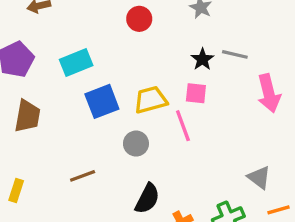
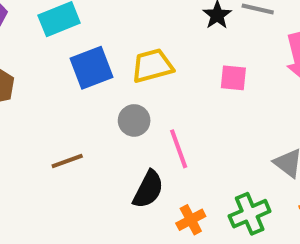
pink square: (196, 93) -> (233, 78), moved
pink line: (183, 126) -> (179, 149), moved

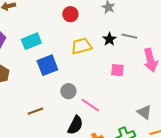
yellow trapezoid: (152, 66) -> (81, 46), moved
pink line: (179, 149) -> (90, 105), turned -36

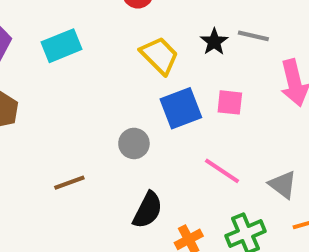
yellow trapezoid: (81, 46) -> (159, 55), turned 60
blue square: (47, 65) -> (181, 108), moved
pink line: (90, 105) -> (222, 171), moved

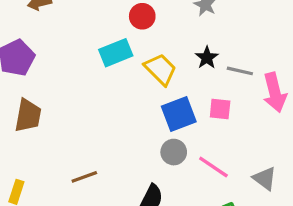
gray line: (253, 36) -> (240, 71), moved
cyan rectangle: (62, 46) -> (116, 53), moved
gray circle: (134, 143) -> (174, 152), moved

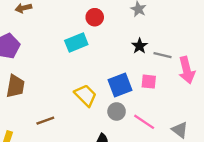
yellow trapezoid: (160, 69) -> (86, 95), moved
brown line: (84, 177) -> (45, 121), moved

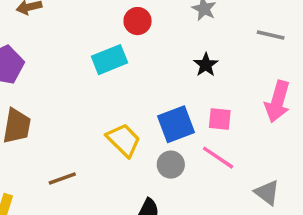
gray line: (163, 55) -> (271, 35), moved
pink arrow: (187, 70) -> (278, 102), turned 30
pink line: (144, 122) -> (218, 158), moved

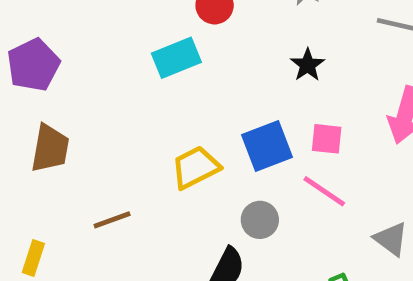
yellow trapezoid: (124, 140) -> (195, 167), turned -72
gray circle: (171, 165) -> (260, 220), moved

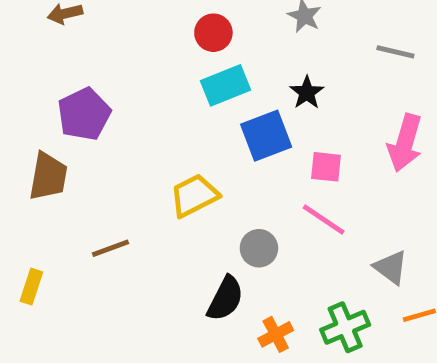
cyan rectangle: (176, 58) -> (225, 85), moved
purple pentagon: (33, 65) -> (84, 114), moved
blue square: (267, 146) -> (266, 136), moved

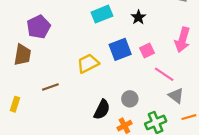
blue square: (266, 136) -> (120, 49), moved
pink square: (326, 167) -> (147, 51), turned -32
pink line: (324, 220) -> (164, 74), moved
gray circle: (259, 248) -> (130, 99), moved

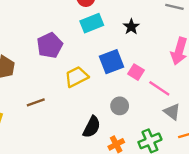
purple pentagon: (39, 27) -> (50, 45), moved
pink square: (147, 51) -> (136, 72), moved, turned -32
gray circle: (130, 99) -> (120, 106), moved

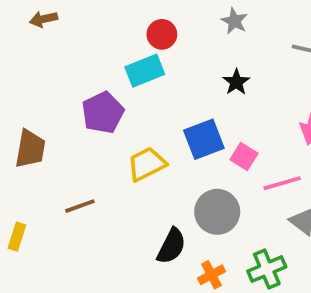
cyan rectangle: (92, 23) -> (145, 71), moved
pink line: (159, 88) -> (282, 183), turned -50
gray circle: (120, 106) -> (217, 212), size x1.5

